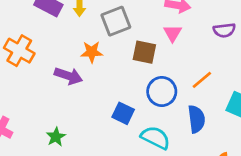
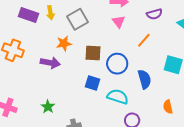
brown square: (144, 52) -> (93, 53), moved
orange line: (202, 80) -> (144, 40), moved

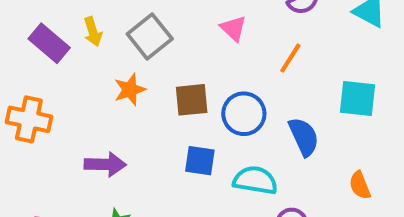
purple rectangle: (28, 15) -> (49, 43), turned 30
purple arrow: (50, 63) -> (105, 164), moved

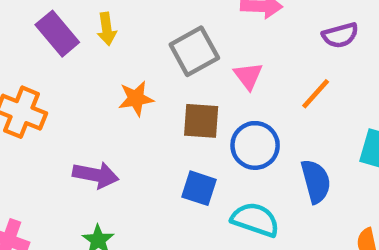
pink triangle: (233, 28) -> (248, 76), moved
gray square: (150, 36) -> (194, 51), moved

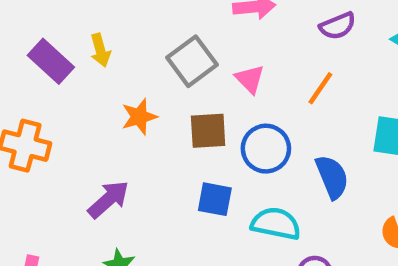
purple arrow: (96, 175) -> (108, 199), turned -45

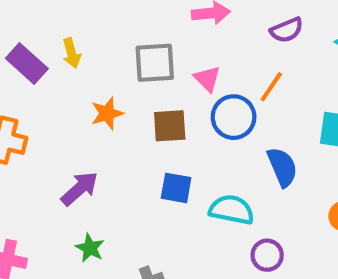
gray square: (192, 61) -> (155, 63), turned 33
blue circle: (266, 149) -> (234, 117), moved

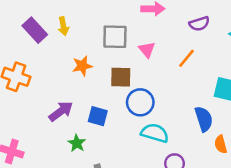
blue circle: (234, 117) -> (140, 102), moved
blue semicircle: (282, 167) -> (204, 119), moved
blue square: (176, 188) -> (98, 116), moved
green star: (90, 248) -> (77, 143), moved

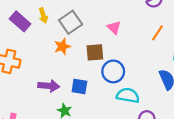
gray square: (115, 37) -> (71, 22), moved, turned -30
orange line: (187, 58) -> (158, 33), moved
purple arrow: (61, 111) -> (49, 86), turned 48

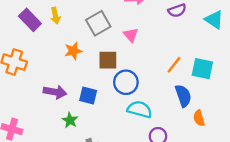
gray square: (71, 22) -> (98, 23), moved
orange line: (158, 33) -> (174, 65), moved

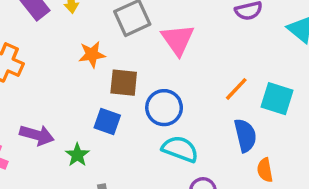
pink triangle: (131, 35) -> (178, 40), size x1.5
brown square: (108, 60) -> (124, 83), moved
purple arrow: (55, 92) -> (37, 135), moved

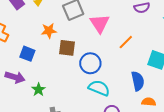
orange line: (236, 89) -> (126, 42), moved
blue square: (107, 121) -> (27, 54), moved
orange semicircle: (265, 170) -> (149, 102), turned 104

